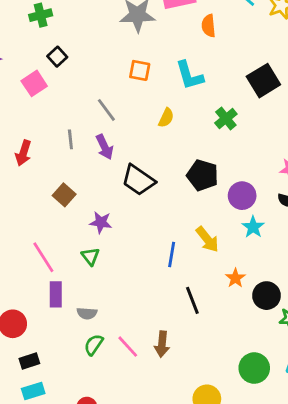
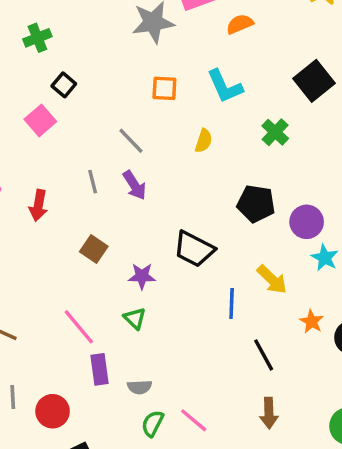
orange semicircle: (209, 26) -> (240, 24), turned 80
black trapezoid: (138, 180) -> (194, 249), moved
brown arrow: (162, 344) -> (269, 413), moved

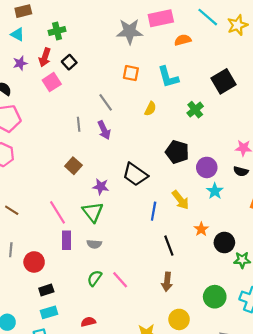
red arrow: (38, 205) -> (45, 57), moved
green triangle: (135, 318) -> (93, 212), size x1.5
gray semicircle: (140, 387) -> (94, 244), moved

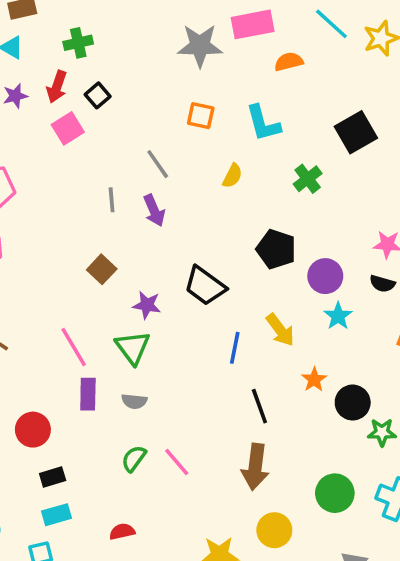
brown arrow: (167, 282) -> (255, 467), size x1.4

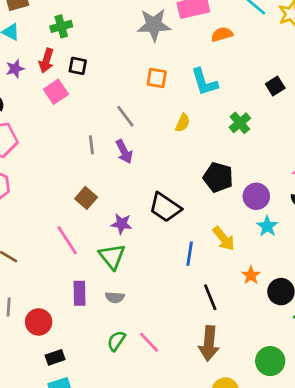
black square: (98, 95) -> (78, 66), turned -36
black square: (356, 132) -> (275, 86), size x0.6
pink line: (74, 347) -> (67, 240), moved

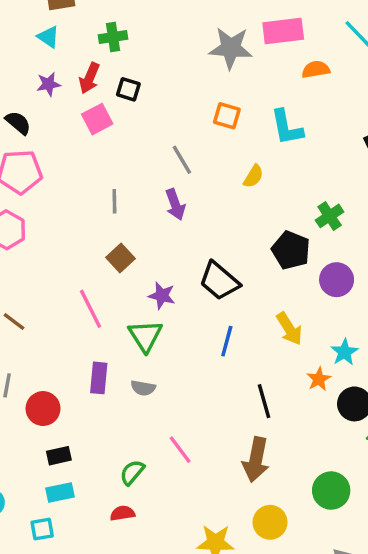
green cross: (240, 123) -> (330, 216), moved
gray line: (91, 145) -> (114, 201), moved
cyan star: (267, 226) -> (344, 352), moved
blue line: (190, 254) -> (227, 341), moved
green semicircle: (116, 341) -> (132, 472), moved

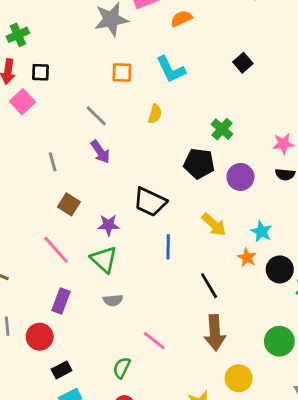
purple rectangle: (99, 378) -> (61, 301), moved, turned 30

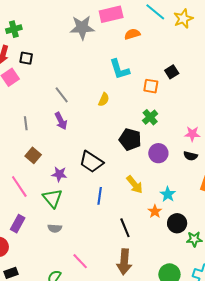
orange square: (122, 73) -> (151, 86), moved

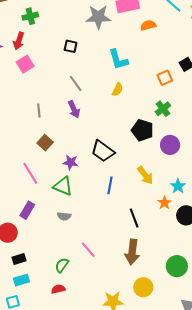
black square: (26, 58) -> (71, 46), moved
cyan L-shape: (120, 69) -> (118, 60), moved
orange square: (151, 86) -> (165, 78), turned -35
green triangle: (52, 198) -> (63, 186), turned -30

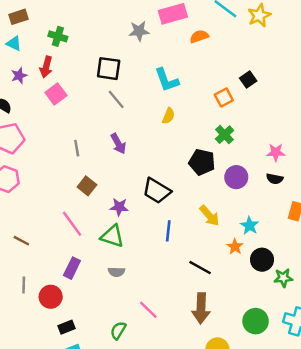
green cross: (30, 16) -> (58, 36), turned 35
gray star: (98, 17) -> (139, 31), size x0.7
black square: (71, 46) -> (109, 69), size x1.5
gray line: (76, 83) -> (116, 99), moved
black line: (134, 218) -> (200, 268), turned -36

